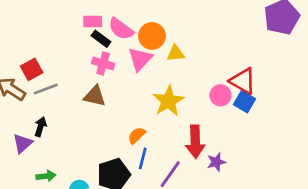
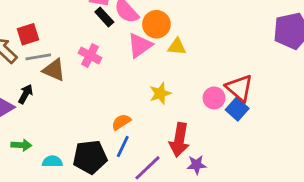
pink cross: (103, 63) -> (90, 55), moved
brown triangle: (95, 96) -> (54, 70), moved
yellow star: (168, 101) -> (160, 93), size x0.7

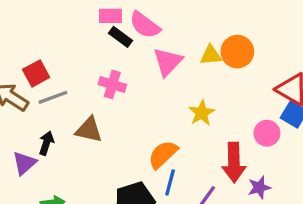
orange circle: (156, 24) -> (237, 52), moved
brown triangle: (54, 70) -> (89, 130), moved
pink circle: (214, 98) -> (267, 133), moved
orange semicircle: (121, 122) -> (163, 154), size x1.4

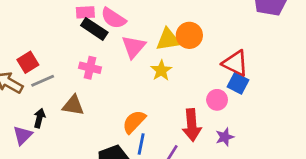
black rectangle: (121, 37) -> (94, 29), size x1.4
yellow triangle: (211, 55) -> (168, 40), size x1.4
yellow star: (202, 113) -> (161, 70), moved
purple star: (259, 187) -> (225, 137), moved

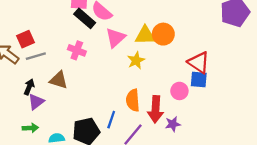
blue square: (238, 83) -> (199, 80), turned -30
orange semicircle: (134, 122) -> (133, 100), moved, turned -55
purple triangle: (23, 135) -> (36, 102), moved
purple star: (225, 137) -> (173, 124), moved

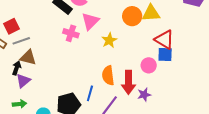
yellow triangle: (145, 35) -> (151, 13), moved
pink cross: (77, 50) -> (71, 33), moved
brown triangle: (59, 80) -> (28, 57), moved

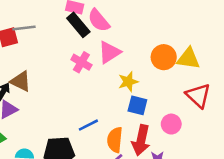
gray line: (21, 41) -> (24, 28), moved
blue square: (165, 55) -> (137, 105), moved
orange semicircle: (108, 75) -> (115, 140), moved
blue line: (90, 93) -> (88, 125), moved, turned 35

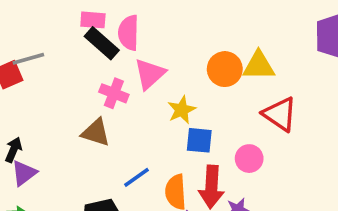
pink semicircle: (99, 20) -> (129, 33), turned 50
brown triangle: (21, 81) -> (96, 132), moved

